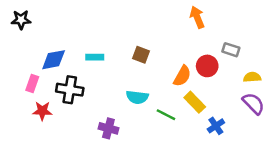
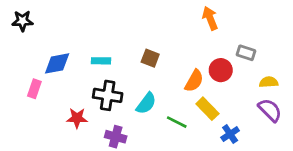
black cross: (70, 90) -> (108, 95), moved
cyan semicircle: (137, 97) -> (146, 103), turned -60
red star: (42, 111) -> (77, 118), moved

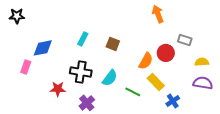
cyan rectangle: (101, 61) -> (83, 39), moved, turned -64
purple semicircle: (270, 110) -> (203, 83), turned -36
purple cross: (116, 137) -> (87, 103), turned 35

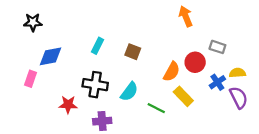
black star: (17, 16) -> (33, 22), moved
purple semicircle: (203, 83) -> (239, 98), turned 54
blue cross: (173, 101) -> (217, 82), moved
purple cross: (87, 103) -> (102, 121), turned 35

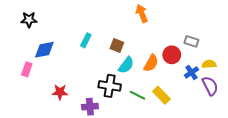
orange arrow: (186, 16) -> (142, 13), moved
black cross: (95, 85) -> (110, 86), moved
cyan semicircle: (129, 92) -> (126, 65), moved
yellow rectangle: (183, 96) -> (161, 95), moved

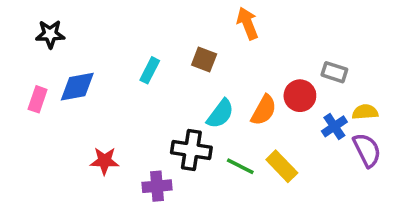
brown square: (117, 45) -> (204, 59), moved
pink rectangle: (27, 69) -> (38, 99), moved

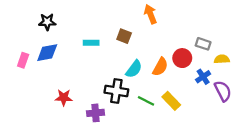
black star: (50, 34) -> (47, 22), moved
cyan rectangle: (150, 70) -> (91, 43), turned 64
yellow semicircle: (365, 112) -> (222, 59), moved

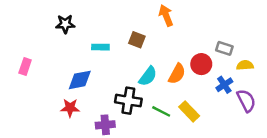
black star: (47, 22) -> (65, 24), moved
blue diamond: (47, 53) -> (80, 80), moved

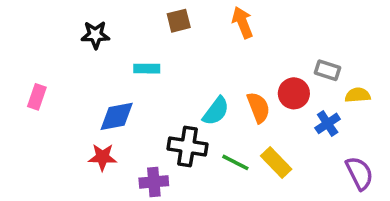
brown square: (137, 40) -> (179, 21), moved, turned -35
orange semicircle: (177, 74) -> (258, 108), turned -50
purple semicircle: (246, 101) -> (359, 173), moved

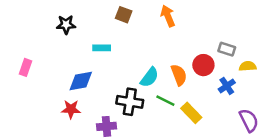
brown square: (179, 21) -> (124, 15), turned 35
green line: (235, 162) -> (165, 101), moved

